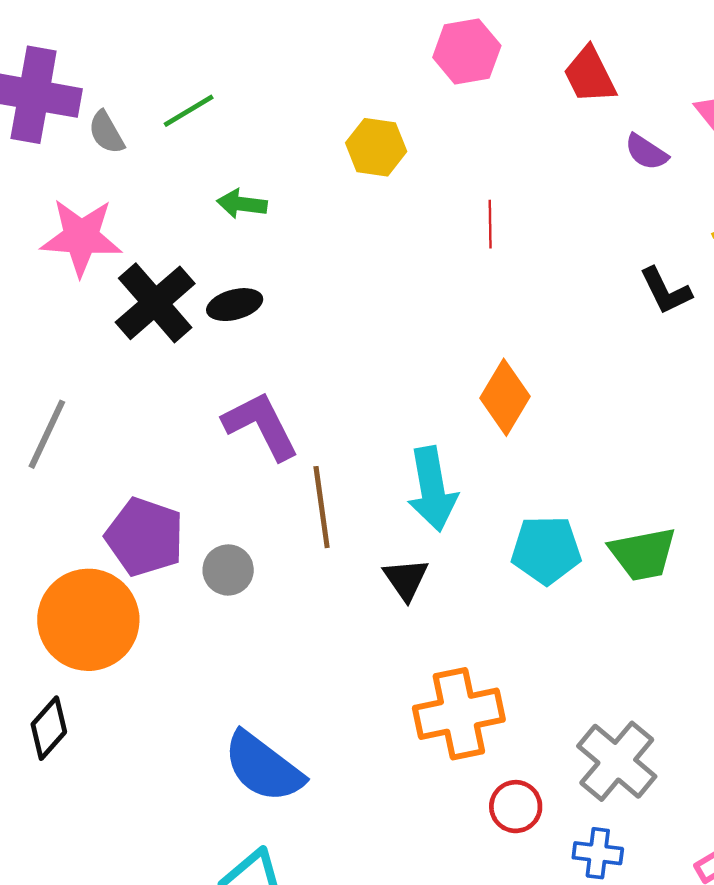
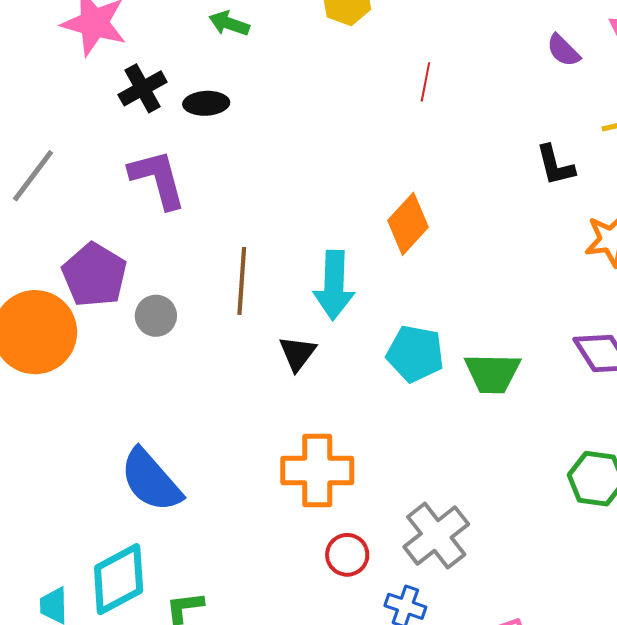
black cross: (155, 303) -> (143, 88), size x0.7
purple L-shape: (261, 426) -> (158, 179), moved

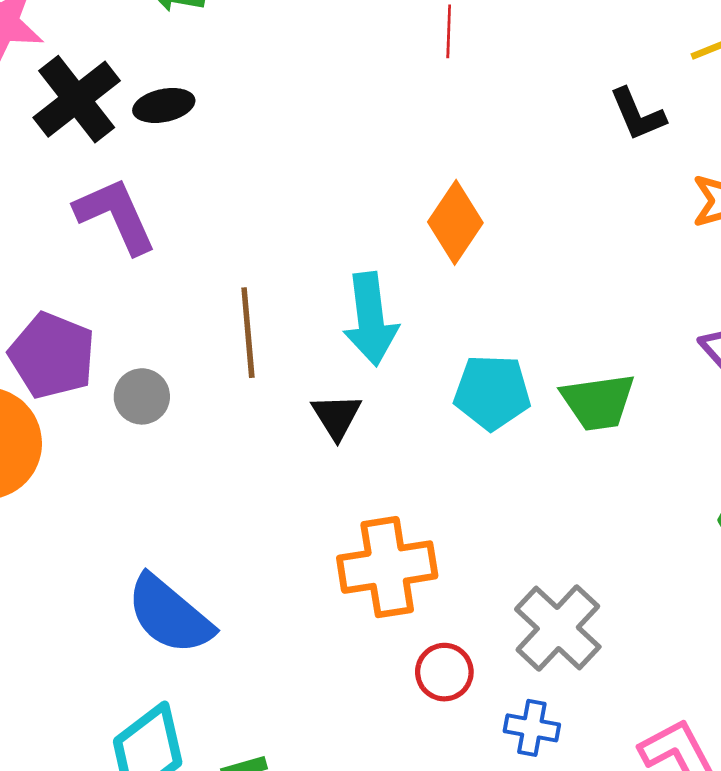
black cross: (143, 88) -> (77, 99), size x1.4

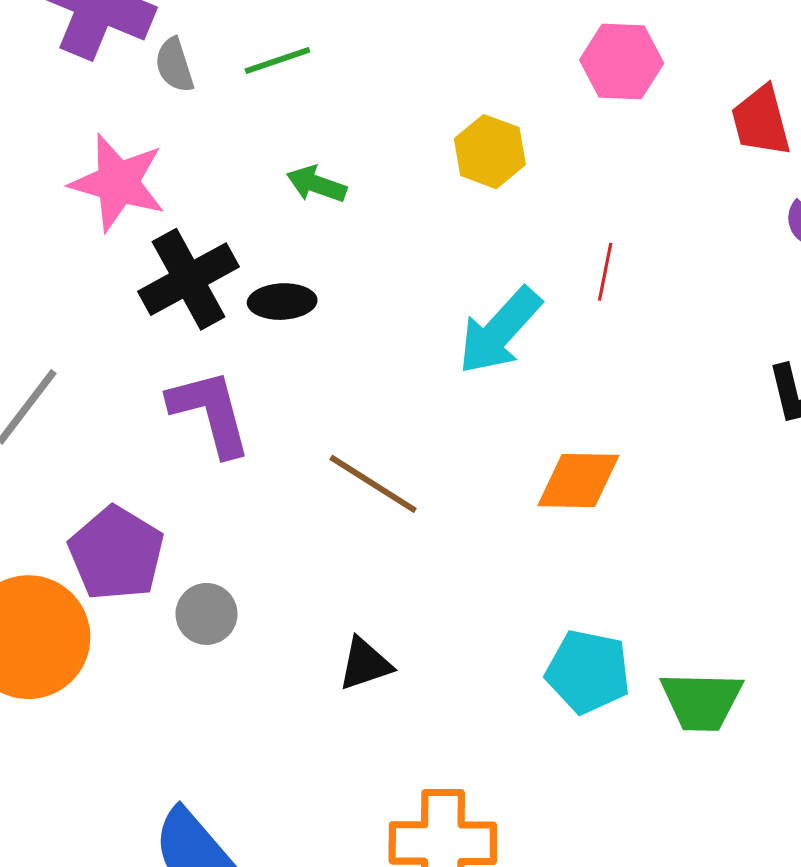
orange diamond: (455, 222) -> (578, 480), turned 48
cyan arrow: (371, 319) -> (500, 331), moved, turned 40
brown line: (248, 333) -> (373, 484), moved, turned -62
black triangle: (336, 416) -> (365, 664), moved, turned 34

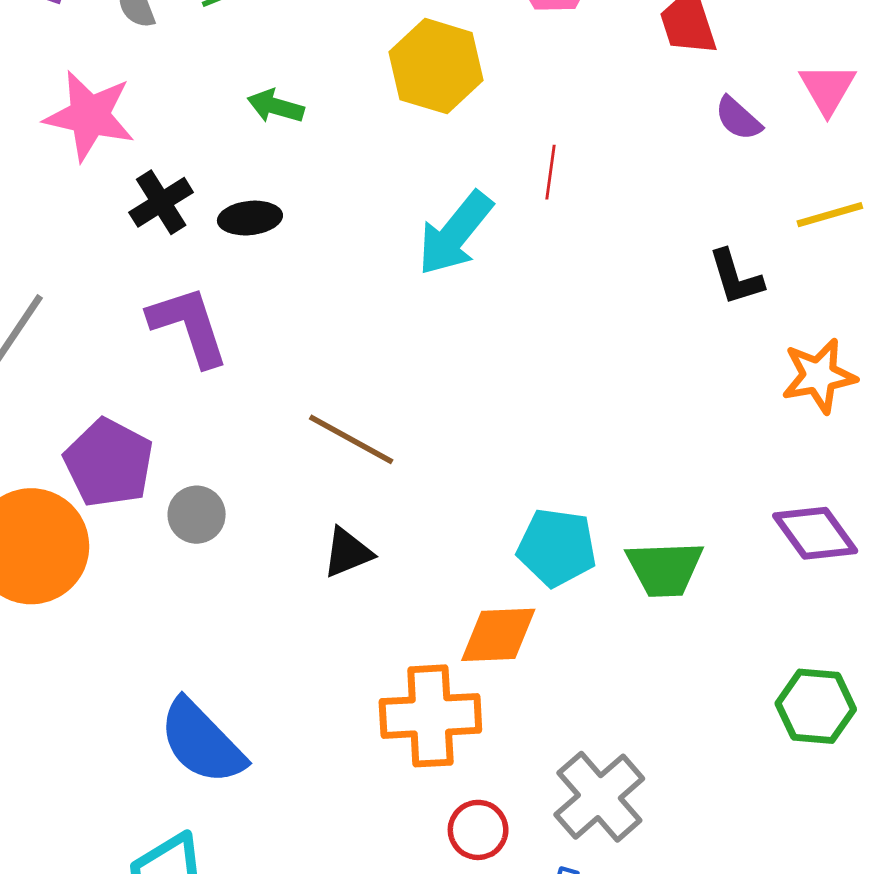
yellow hexagon: (490, 152) -> (436, 66), size x1.4
black cross: (189, 279) -> (161, 202), size x0.7
orange diamond: (578, 480) -> (498, 635), moved
brown line: (373, 484) -> (351, 439), moved

